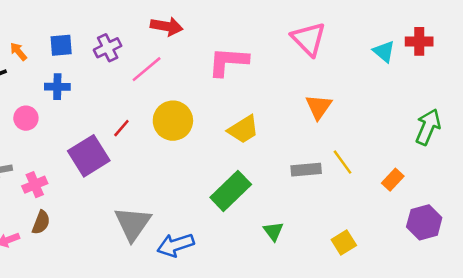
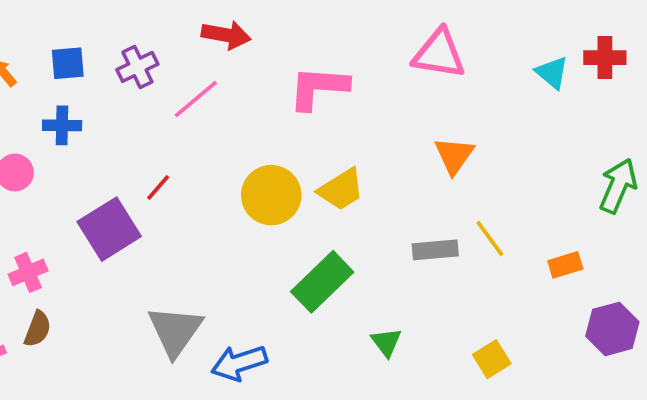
pink triangle: (309, 39) -> (439, 54), turned -36
yellow circle: (173, 121) -> (271, 195), moved
orange rectangle: (393, 180) -> (565, 265), turned 30

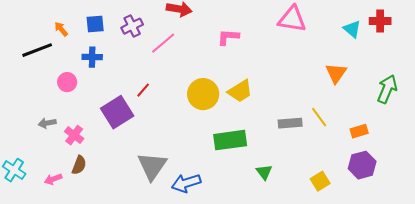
pink L-shape: (318, 88) -> (228, 37), size x0.7
orange triangle: (454, 156) -> (336, 73), moved
pink cross: (28, 272) -> (74, 135), turned -30
green rectangle: (322, 282) -> (230, 140), turned 36
purple hexagon: (612, 329) -> (362, 165), moved

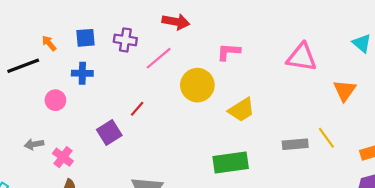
pink triangle: (292, 19) -> (302, 57), moved
purple cross: (132, 26) -> (125, 40), turned 35
yellow circle: (203, 94) -> (197, 85), moved
purple square: (117, 112) -> (109, 132), size x0.7

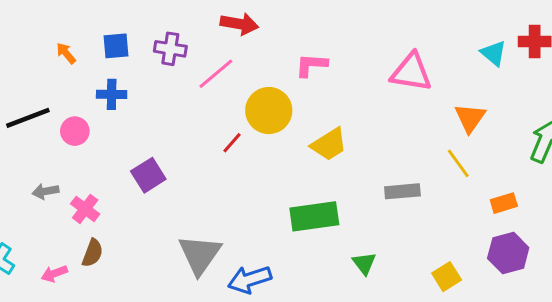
black line: (23, 66) -> (28, 118), moved
red line: (137, 109) -> (232, 143), moved
yellow line: (326, 138) -> (458, 163), moved

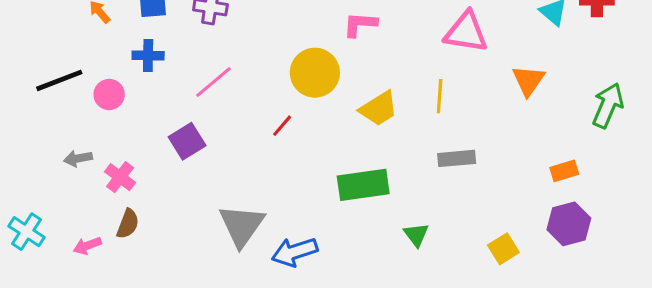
pink line: (216, 74) -> (214, 82), moved
red line: (232, 143) -> (282, 126), moved
yellow line: (458, 163) -> (440, 96), moved, turned 40

